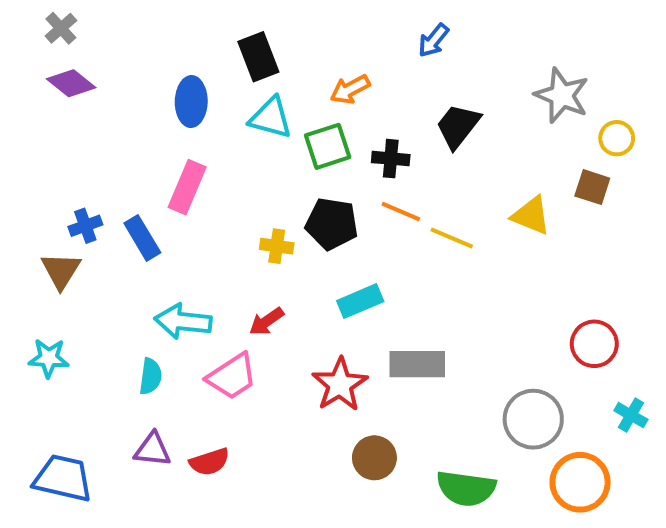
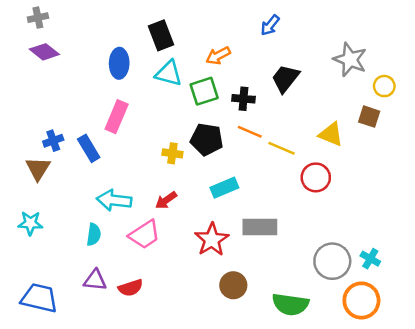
gray cross: (61, 28) -> (38, 18), turned 30
red circle: (594, 344) -> (316, 177), moved
cyan cross: (631, 415) -> (370, 259), moved

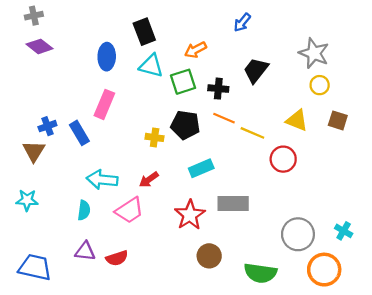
yellow circle: (384, 86) -> (320, 85), moved
brown square: (369, 117) -> (338, 120), moved
cyan cross: (370, 259) -> (344, 231), moved

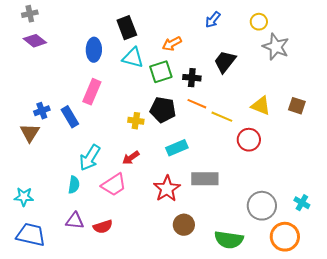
yellow circle: (320, 85) -> (259, 22), moved
cyan arrow: (102, 180) -> (90, 158), turned -64
cyan star: (27, 200) -> (24, 197), moved

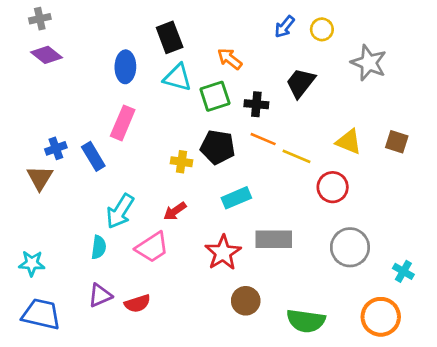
yellow circle: (259, 22) -> (322, 29), moved
orange arrow: (172, 44) -> (230, 59), turned 66
gray circle: (262, 206) -> (350, 247), moved
purple triangle: (75, 221) -> (100, 295), turned -30

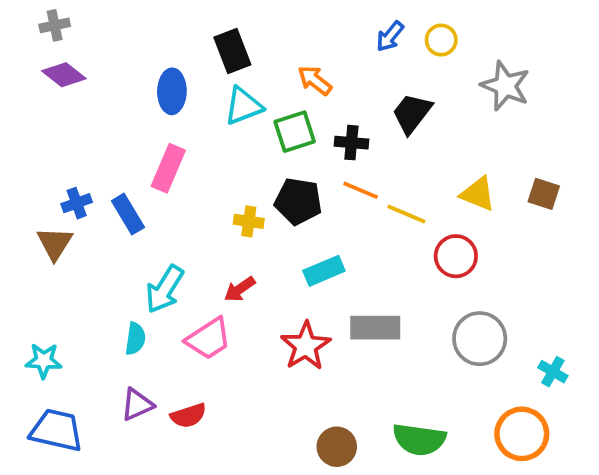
cyan triangle: (178, 78) -> (243, 106), turned -36
brown circle: (246, 301) -> (337, 447), moved

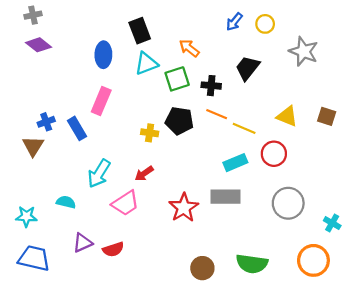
cyan rectangle: (324, 271) -> (235, 163), moved
cyan semicircle: (135, 339) -> (66, 202), moved, turned -84

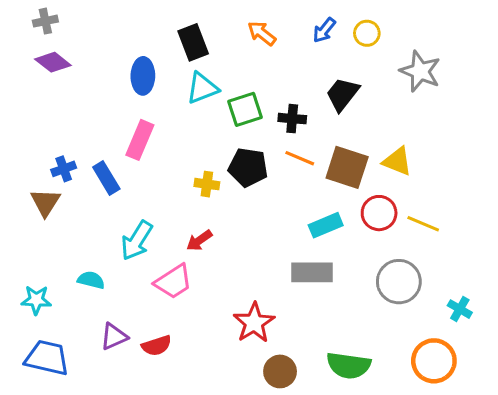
orange arrow: (189, 48) -> (262, 33), moved
brown square: (327, 116) -> (347, 167), moved, size x1.6
yellow line: (244, 128) -> (423, 224), moved
red star: (184, 208) -> (254, 323), moved

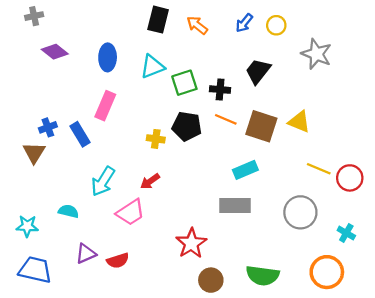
black rectangle: (193, 42) -> (158, 20), moved, turned 35
purple diamond: (53, 62) -> (55, 52), moved
red circle: (379, 213) -> (350, 178), moved

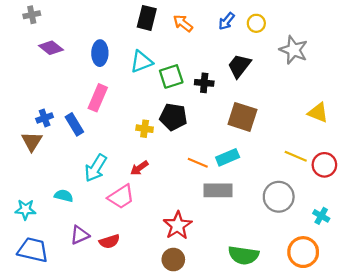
orange line: (226, 119) -> (198, 163), moved
yellow triangle: (299, 122) -> (318, 113), moved
brown circle: (211, 280) -> (173, 260), moved

